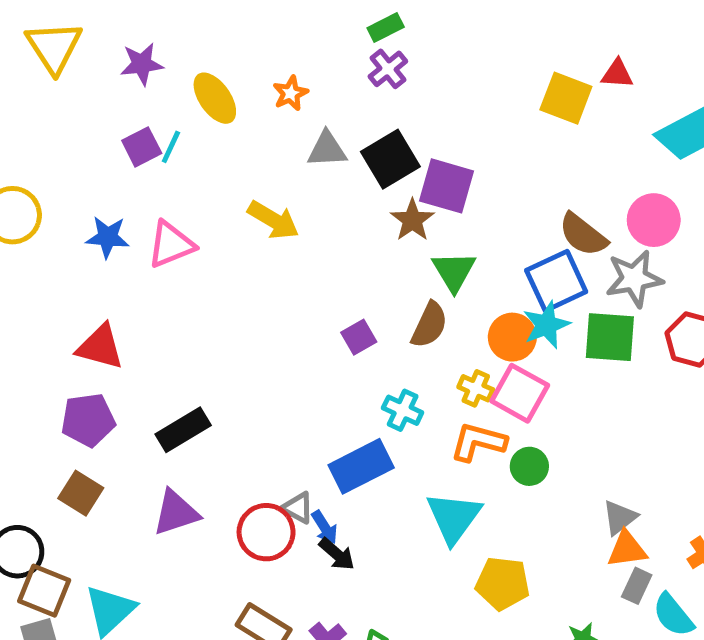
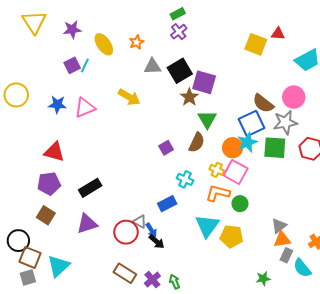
blue rectangle: (361, 466) -> (167, 204), size x0.7
yellow pentagon: (503, 583) -> (232, 236), moved

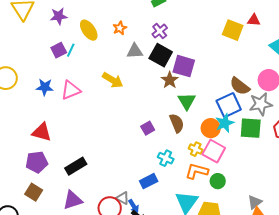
purple cross: (179, 32) -> (160, 31), moved
black square: (180, 71) -> (161, 55), turned -30
brown semicircle: (197, 142) -> (177, 123), turned -48

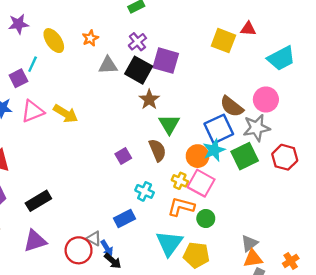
purple square: (59, 50) -> (18, 78), moved
purple square: (184, 66) -> (166, 61), moved
yellow arrow: (113, 80) -> (66, 114), moved
green square: (251, 128) -> (245, 156), turned -30

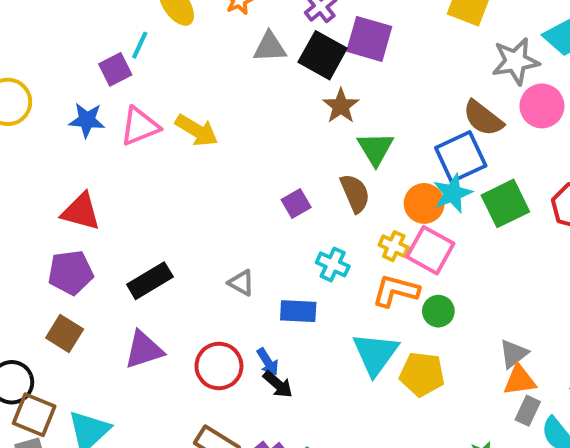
gray star: (256, 128) -> (516, 61), moved
blue rectangle: (124, 219) -> (298, 311), turned 30
gray triangle: (94, 239) -> (241, 283), moved

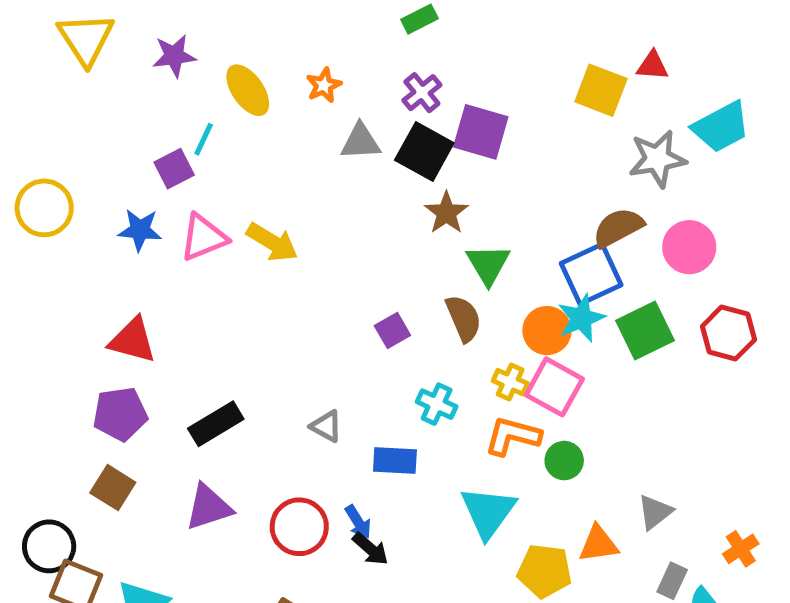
pink circle: (542, 106) -> (689, 247), moved
brown semicircle: (483, 118) -> (618, 228), turned 114
yellow pentagon: (422, 374) -> (545, 571), moved
orange triangle: (520, 380) -> (598, 544), moved

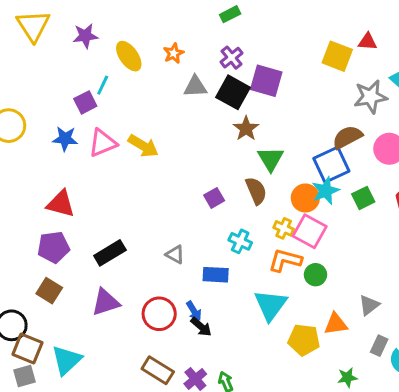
green square: (645, 331) -> (363, 198), size x0.7

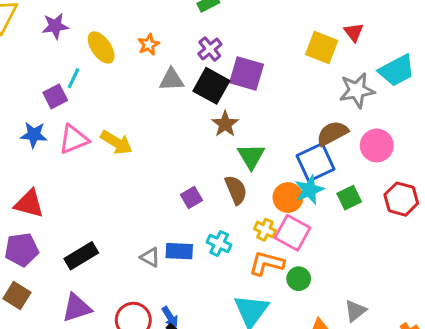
red triangle: (368, 42) -> (354, 32), turned 48
blue rectangle: (216, 275) -> (179, 251), moved

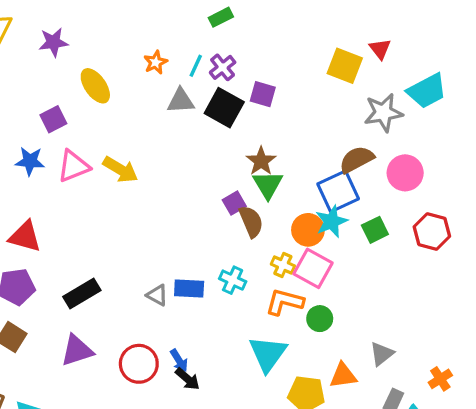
yellow ellipse: (101, 47) -> (95, 86), moved
purple square: (247, 74) -> (263, 94), size x0.7
cyan line: (74, 78) -> (196, 66), moved
brown star: (225, 124) -> (261, 161), moved
purple square: (191, 198) -> (234, 203), moved

